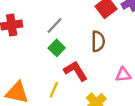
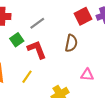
green square: (57, 48) -> (17, 40), moved
red L-shape: (76, 71) -> (37, 50), moved

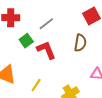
yellow line: (27, 77) -> (36, 85), moved

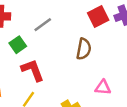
red L-shape: (46, 50) -> (33, 70), moved

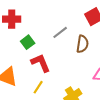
gray line: (43, 25) -> (60, 32), moved

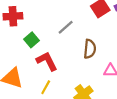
brown semicircle: (82, 44) -> (90, 49), moved

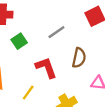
red L-shape: (47, 61) -> (46, 68), moved

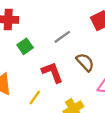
brown semicircle: (79, 58) -> (85, 62), turned -54

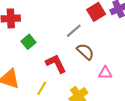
gray line: (62, 37) -> (74, 31), moved

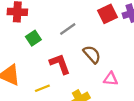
gray line: (74, 31) -> (68, 29), moved
yellow line: (42, 88) -> (42, 88), turned 32

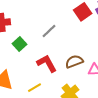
brown semicircle: (92, 54) -> (74, 62), moved, turned -60

